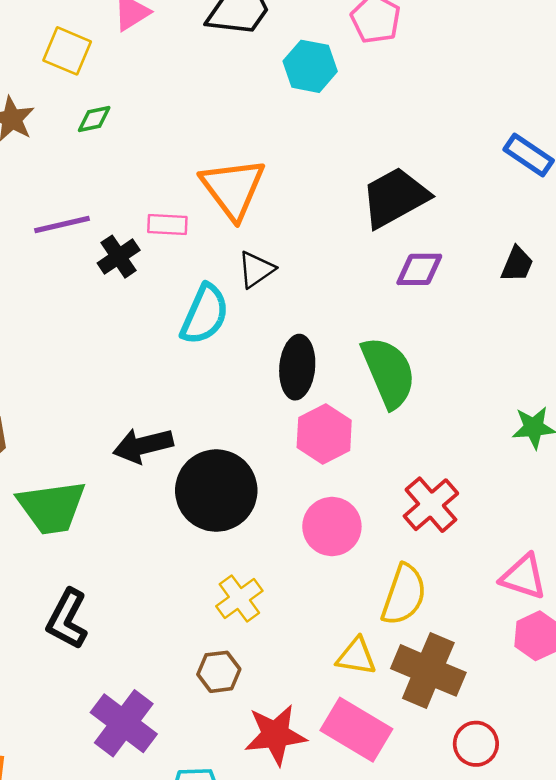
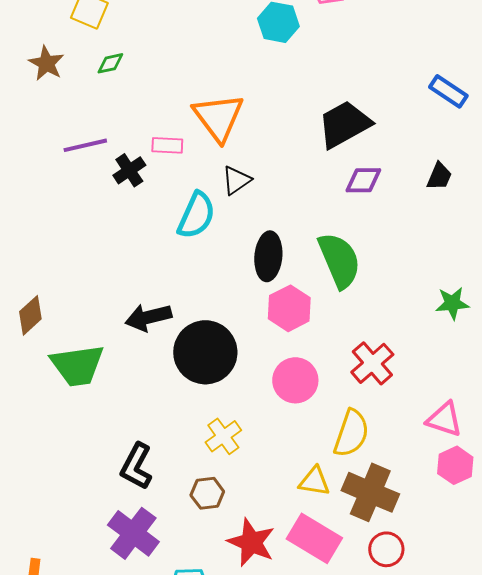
black L-shape: (67, 619) -> (136, 466), moved
red star: (275, 735) -> (251, 542), turned 30
red circle: (476, 744) -> (386, 549), moved

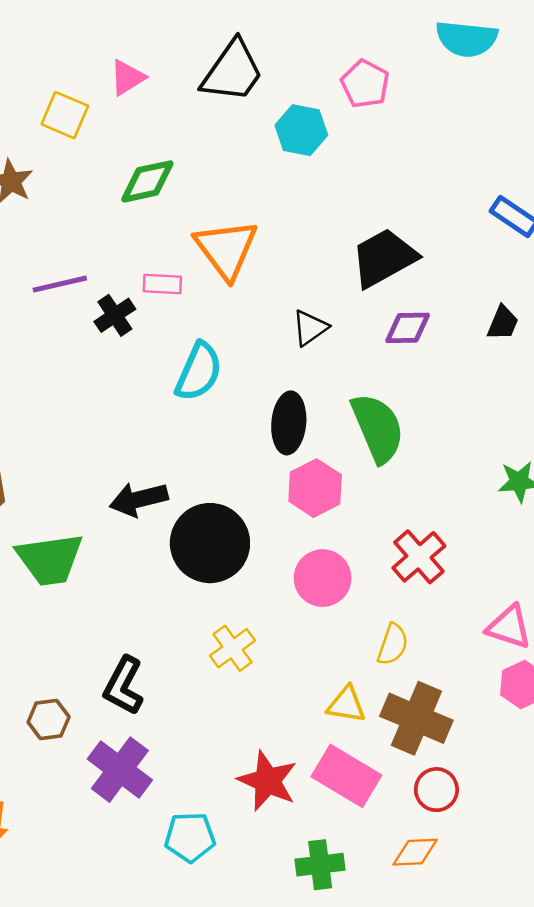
green diamond: (110, 63) -> (147, 181), moved, size x1.6
black triangle: (236, 180) -> (310, 328), moved
yellow semicircle: (351, 433) -> (393, 644), size x0.7
brown hexagon: (207, 493) -> (49, 720), moved

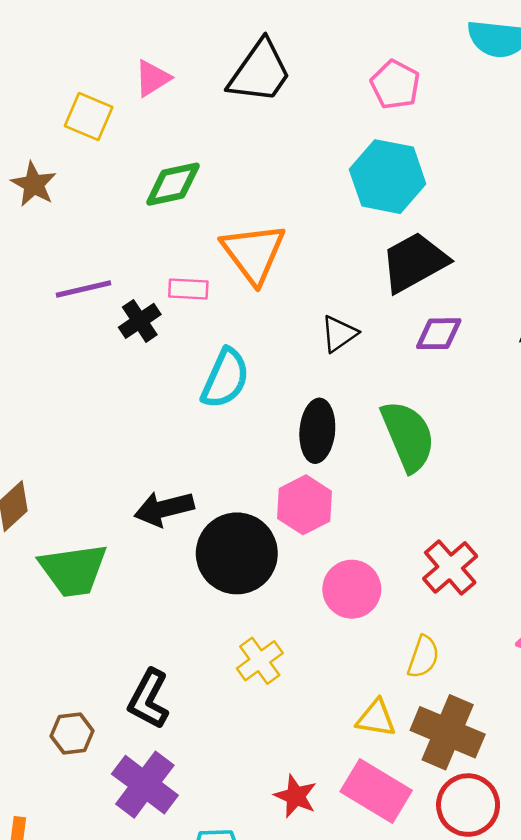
cyan hexagon: (301, 130) -> (388, 177), moved, size x1.4
pink hexagon: (315, 488) -> (305, 505), moved
red star: (268, 781) -> (296, 796), size x0.7
red circle: (436, 790) -> (468, 805), size x1.4

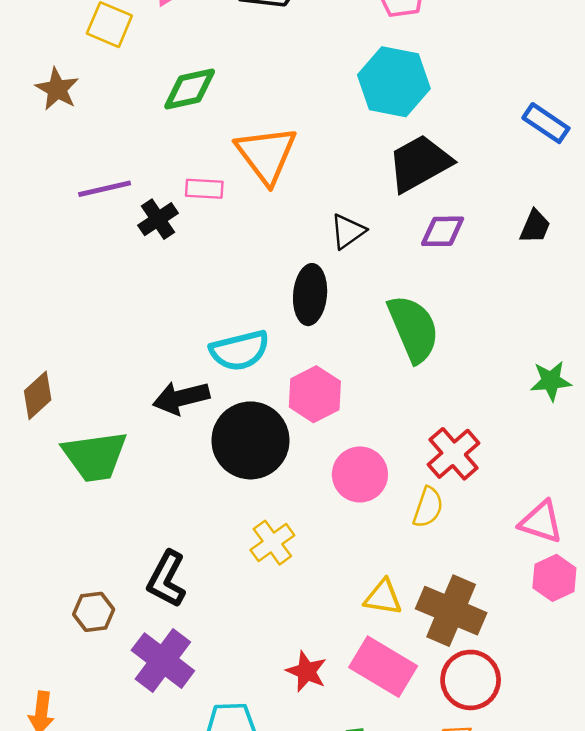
cyan semicircle: (225, 378) -> (240, 350), moved, turned 52
black ellipse: (317, 431) -> (310, 295), moved
yellow semicircle: (423, 657) -> (428, 507), moved

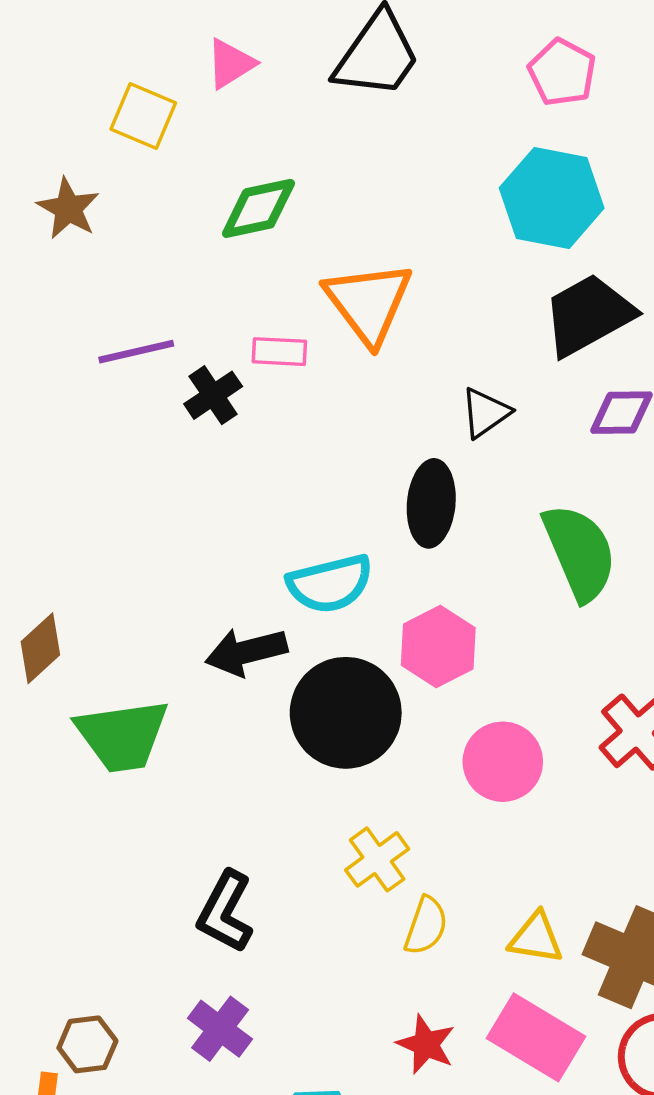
yellow semicircle: (428, 507) -> (426, 926), moved
brown hexagon: (94, 612) -> (87, 1044), moved
purple cross: (163, 661) -> (220, 1029), size x0.7

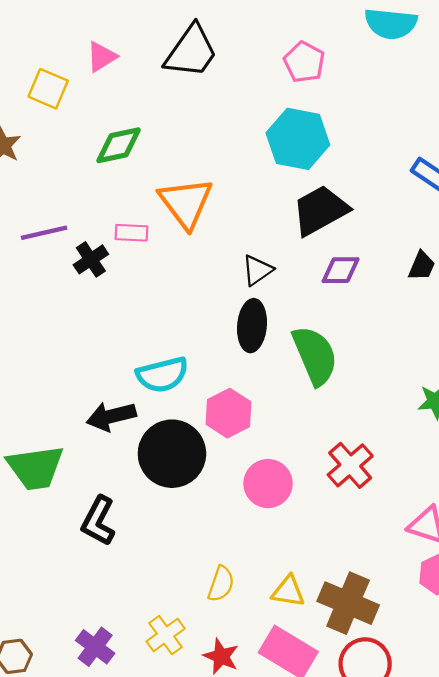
black ellipse: (431, 503) -> (252, 326), moved
yellow cross: (377, 859) -> (166, 635), moved
black L-shape: (225, 912) -> (98, 521), moved

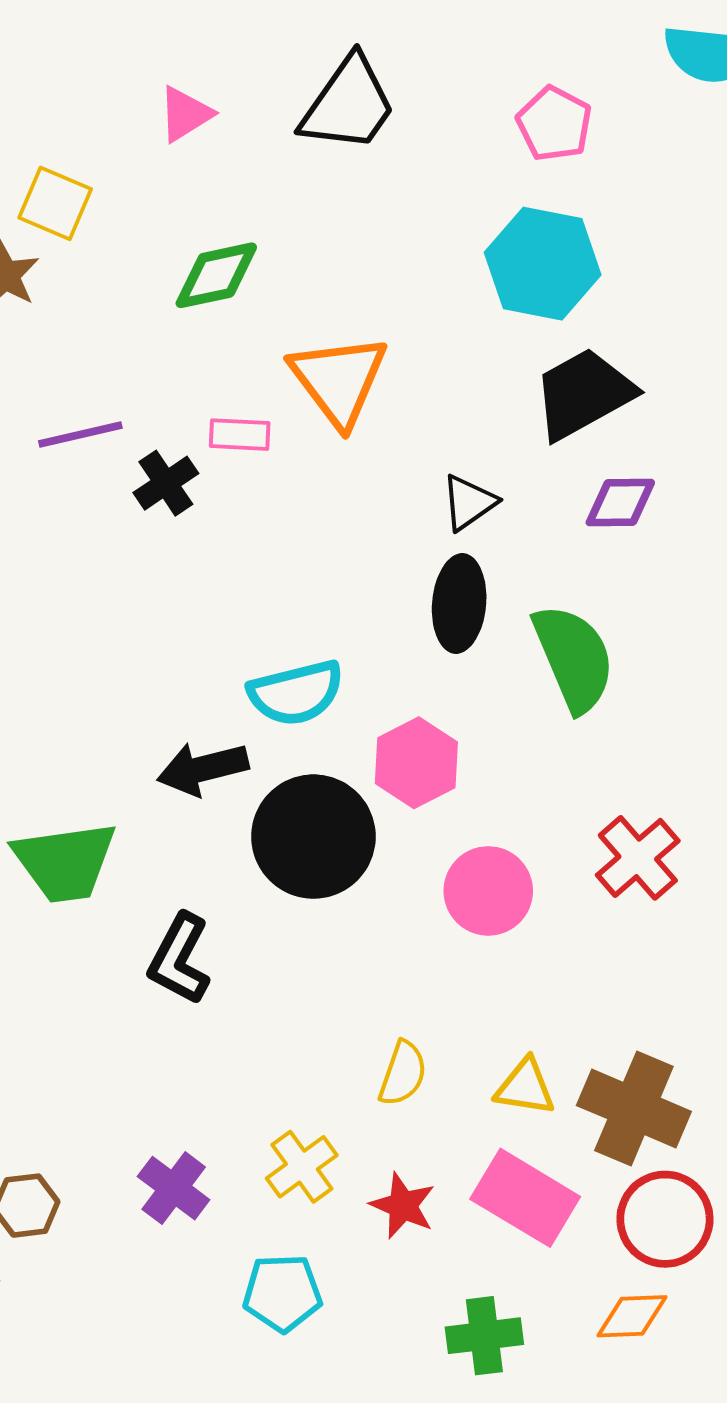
yellow square: (48, 89) -> (55, 203), moved

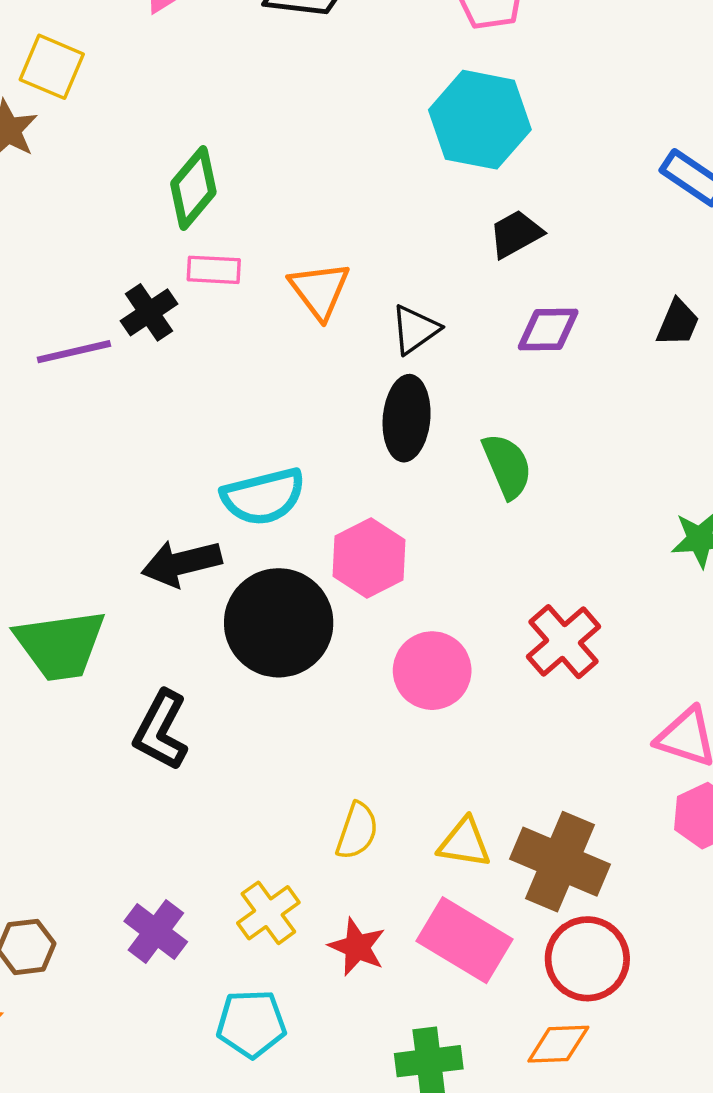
green diamond: (216, 275) -> (193, 188), moved, turned -38
orange triangle: (339, 380) -> (320, 290), moved, size x0.7
black trapezoid: (583, 394) -> (516, 234), size x0.6
purple line: (80, 435) -> (74, 352), moved
green semicircle: (574, 658) -> (507, 466), size x0.7

